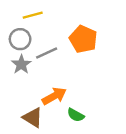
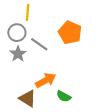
yellow line: (33, 15) -> (28, 12), turned -70
gray line: (47, 53) -> (39, 44), turned 60

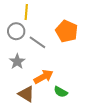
gray star: (18, 54) -> (17, 62), moved

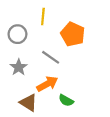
yellow line: (26, 12) -> (43, 16), moved
gray line: (37, 42) -> (51, 57), moved

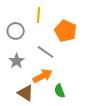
green semicircle: (66, 100) -> (60, 91), turned 40

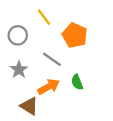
yellow line: (39, 15) -> (44, 17), turned -42
green semicircle: (60, 91) -> (77, 82), moved

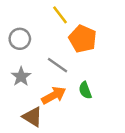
yellow line: (44, 17) -> (60, 15), moved

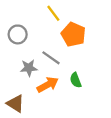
gray star: (21, 77) -> (29, 68), moved, turned 30
brown triangle: (32, 117) -> (15, 104), moved

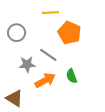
yellow line: (53, 13) -> (50, 13), turned -56

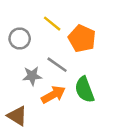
yellow line: (50, 13) -> (52, 24), moved, turned 42
green semicircle: (72, 76) -> (84, 90), size x1.5

